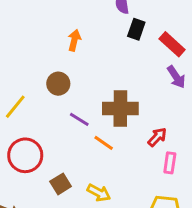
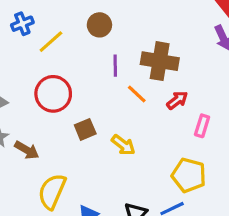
purple line: (79, 119) -> (115, 66), turned 48
red arrow: (157, 137) -> (177, 100), moved

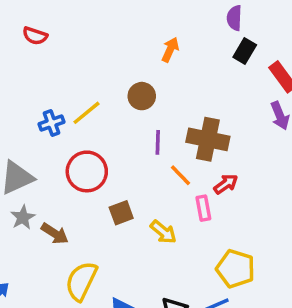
blue cross: (22, 24) -> (52, 123), moved
pink rectangle: (202, 126) -> (203, 208), moved, turned -30

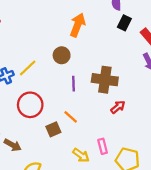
orange arrow: (170, 50) -> (78, 25), size x1.5
orange line: (181, 175) -> (71, 117), moved
pink rectangle: (203, 208) -> (103, 146), moved
yellow arrow: (163, 232) -> (81, 155), moved

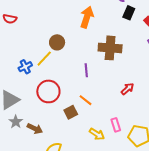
brown circle: (62, 55) -> (57, 42), moved
brown cross: (105, 80) -> (110, 48), moved

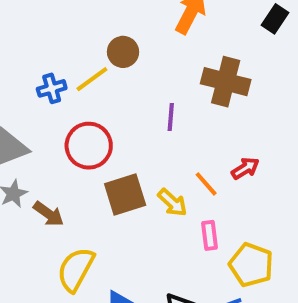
orange line: (86, 100) -> (206, 184), moved
brown square: (71, 112) -> (125, 194), size x1.5
yellow arrow: (97, 134) -> (172, 203), moved

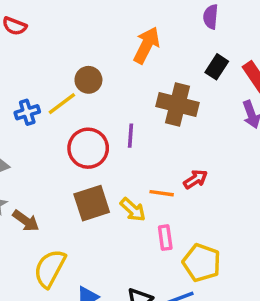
black rectangle: (275, 19) -> (217, 67), moved
red circle: (89, 146) -> (88, 148), moved
orange line: (206, 184) -> (162, 193), turned -40

